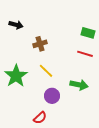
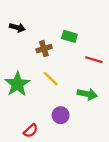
green rectangle: (88, 33) -> (69, 36), moved
purple circle: (52, 96) -> (61, 115), moved
red semicircle: (40, 118) -> (31, 131), moved

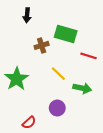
black arrow: (17, 28) -> (27, 15), moved, turned 80
green rectangle: (69, 36) -> (66, 34), size x1.5
yellow line: (51, 79) -> (58, 74), moved

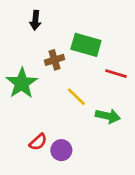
green star: (17, 79) -> (22, 83), moved
purple circle: (57, 108) -> (61, 150), moved
red semicircle: (29, 123) -> (38, 142), moved

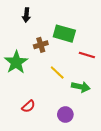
purple circle: (61, 150) -> (65, 115), moved

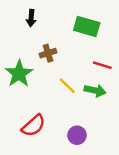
green rectangle: (64, 34) -> (87, 27), moved
green arrow: (81, 87) -> (95, 91), moved
red semicircle: (28, 106) -> (34, 126), size x1.5

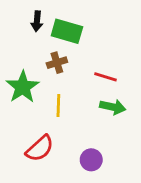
green rectangle: (87, 27) -> (67, 31), moved
red line: (102, 65) -> (106, 77), moved
yellow line: (67, 86) -> (58, 106), moved, turned 48

